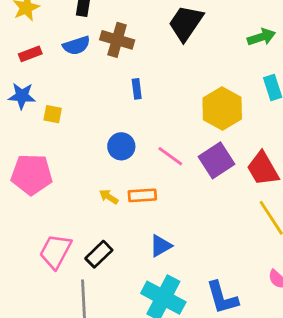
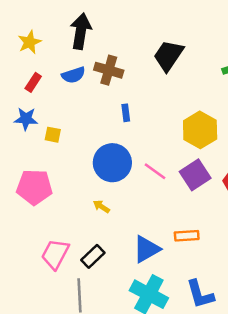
red rectangle: (30, 54) -> (33, 82), turned -36
blue circle: (121, 146) -> (112, 163), size x1.6
orange rectangle: (142, 195) -> (187, 236), moved
blue triangle: (161, 246) -> (146, 249), size x1.4

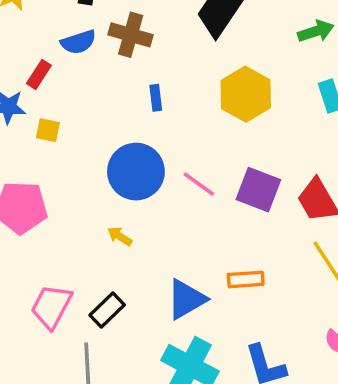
red rectangle: (33, 82) -> (39, 74), moved
yellow hexagon: (200, 130) -> (246, 94), moved
purple square: (195, 175) -> (258, 190), turned -36

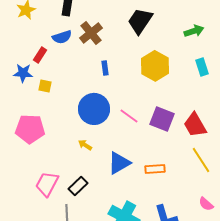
brown cross: (131, 35) -> (91, 33), turned 35
blue triangle: (186, 299) -> (119, 163), moved

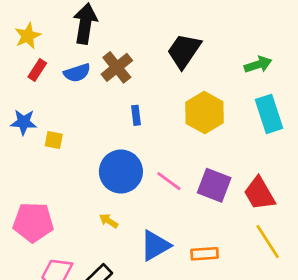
red rectangle: (40, 55) -> (37, 70), moved
cyan rectangle: (202, 67) -> (269, 114), size x1.5
pink pentagon: (30, 129) -> (33, 222), moved

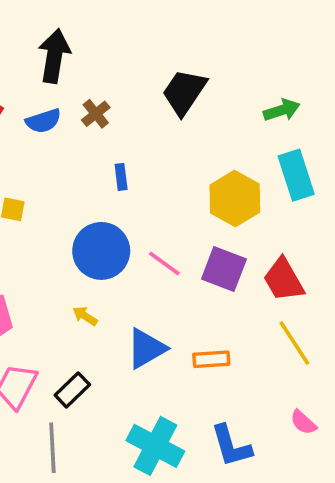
brown cross: (117, 67) -> (96, 114), size x0.7
yellow hexagon: (205, 113) -> (235, 199), moved

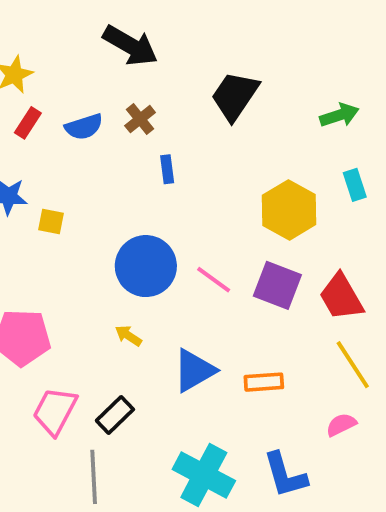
black arrow: (54, 56) -> (130, 46), moved, turned 111
cyan rectangle: (296, 175) -> (355, 185), size x0.6
blue rectangle: (121, 177) -> (167, 169), moved
pink semicircle: (303, 422) -> (341, 425), moved, turned 112

